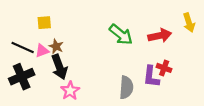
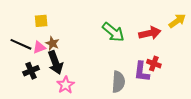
yellow arrow: (189, 23) -> (177, 21), turned -108
black cross: (22, 77) -> (31, 71), moved, size x0.7

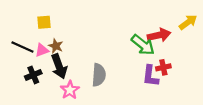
green arrow: (113, 32) -> (143, 45), moved
red cross: (154, 64) -> (163, 67), turned -32
gray semicircle: (118, 82) -> (99, 75), moved

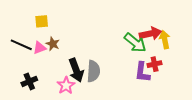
yellow arrow: (188, 22) -> (165, 40), moved, turned -66
black arrow: (59, 66) -> (76, 70), moved
black cross: (33, 75) -> (29, 81), moved

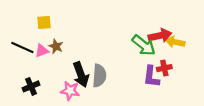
yellow arrow: (165, 40) -> (175, 42), turned -66
pink star: (66, 85) -> (70, 91), turned -30

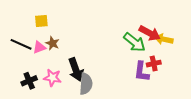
red arrow: (160, 36) -> (150, 33), turned 40
gray semicircle: (99, 76) -> (86, 84), moved
pink star: (70, 91) -> (52, 78), moved

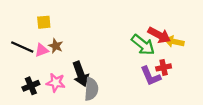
purple L-shape: (142, 72) -> (151, 76), turned -30

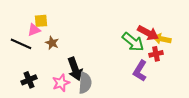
pink triangle: (42, 50) -> (34, 30), moved
red cross: (164, 67) -> (156, 54), moved
purple L-shape: (151, 76) -> (140, 71), turned 55
pink star: (56, 83) -> (61, 83), moved, turned -30

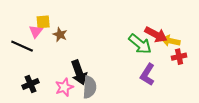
pink triangle: (34, 30) -> (36, 31), turned -32
brown star: (52, 43) -> (60, 35), moved
red cross: (156, 54) -> (179, 57), moved

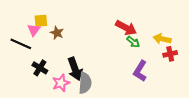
red arrow: (156, 35) -> (126, 28), moved
green arrow: (140, 44) -> (133, 42), size x0.6
black cross: (31, 84) -> (40, 68), moved, turned -35

